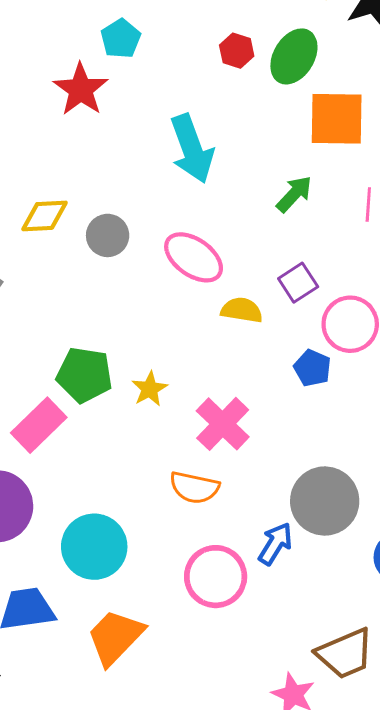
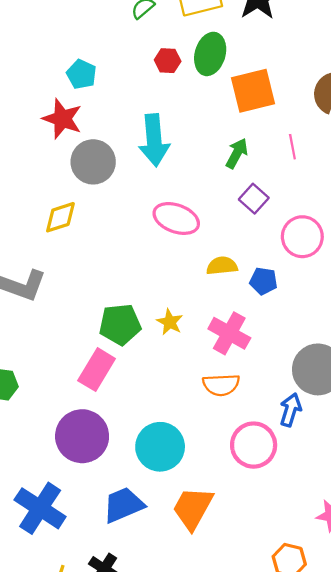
cyan arrow: (192, 149) -> (154, 140), turned 30
gray circle: (108, 235) -> (93, 162), moved, size x1.4
purple square: (298, 283) -> (254, 199), moved
yellow semicircle: (242, 310) -> (222, 266), moved
blue pentagon: (312, 368) -> (264, 281), moved

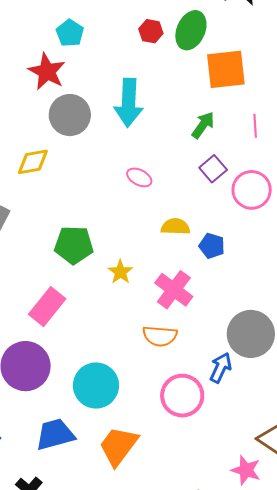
pink ellipse: (176, 218) -> (139, 177), size x0.6
pink circle: (302, 237) -> (252, 190), moved
green pentagon: (120, 324) -> (74, 245), moved

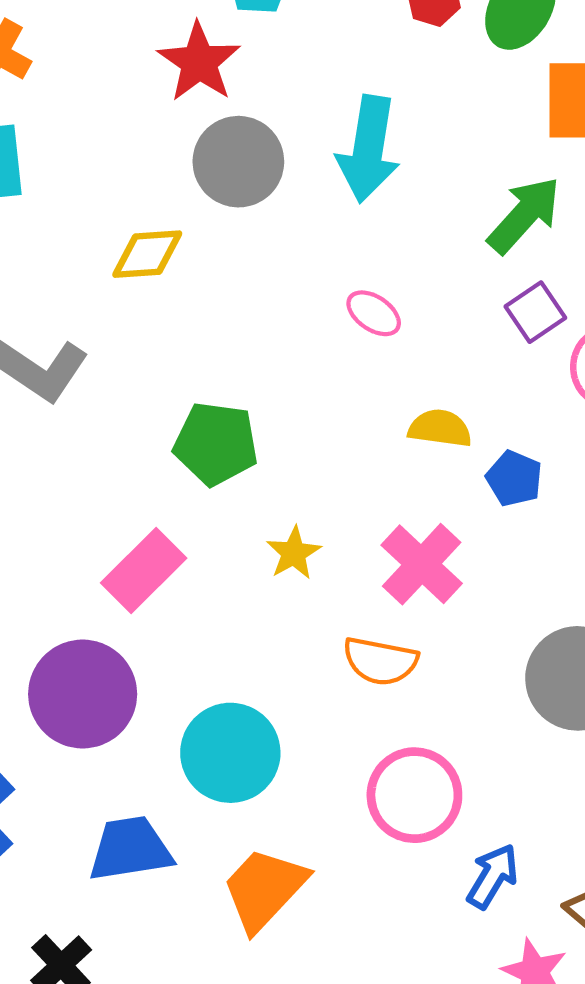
green arrow: (203, 125) -> (524, 215), size x1.4
yellow star: (120, 272) -> (294, 553), moved
blue arrow: (221, 368) -> (493, 876), moved

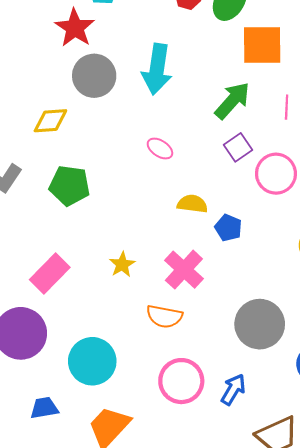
green pentagon: (216, 444) -> (69, 185), moved
blue trapezoid: (130, 849) -> (44, 408), size x0.7
blue arrow: (493, 876) -> (233, 389), moved

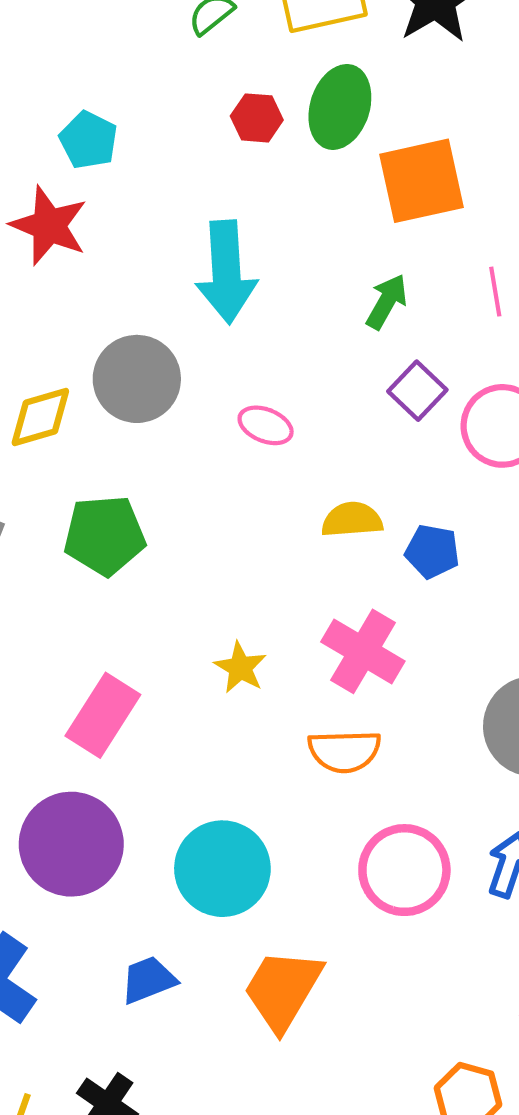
gray circle: (94, 76) -> (137, 379), moved
green arrow: (232, 101) -> (387, 302), size x0.7

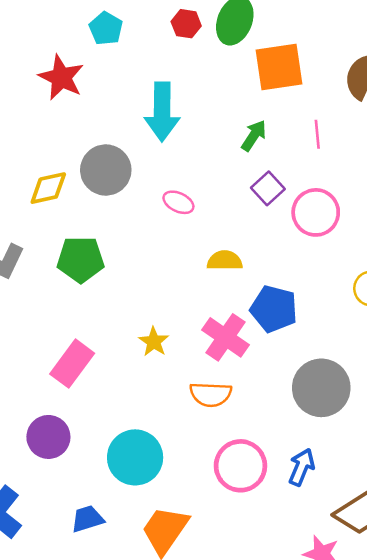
cyan pentagon: (88, 140) -> (106, 28), moved
blue pentagon: (432, 551) -> (274, 309), moved, size x1.5
purple circle: (71, 844) -> (48, 437), size x0.7

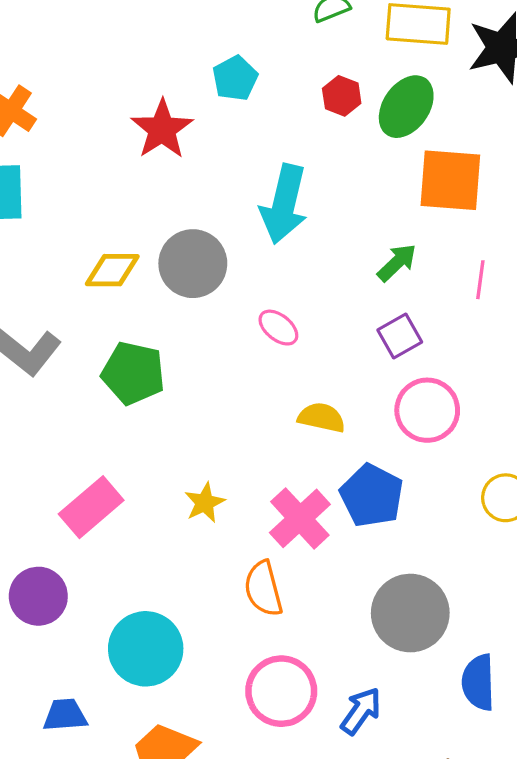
pink circle: (316, 212) -> (427, 410), moved
orange semicircle: (211, 394) -> (263, 589), turned 60

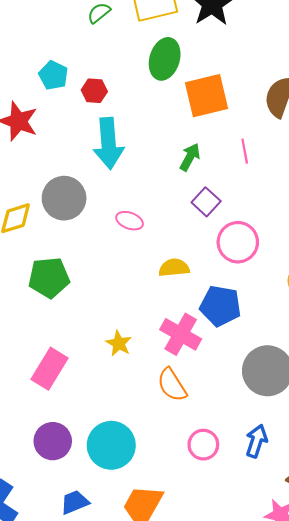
red hexagon: (342, 96) -> (94, 91), moved
purple circle: (38, 596) -> (53, 441), moved
pink circle: (281, 691) -> (203, 445), size x0.7

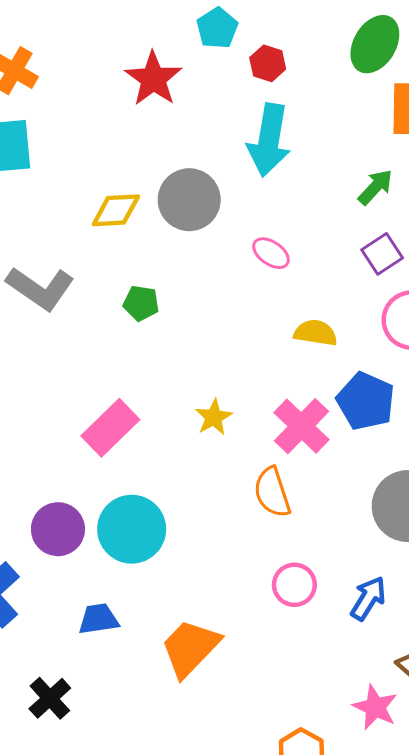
green pentagon: (49, 278) -> (141, 303), size x0.6
purple circle: (53, 441) -> (58, 529), moved
cyan circle: (111, 445) -> (132, 529), moved

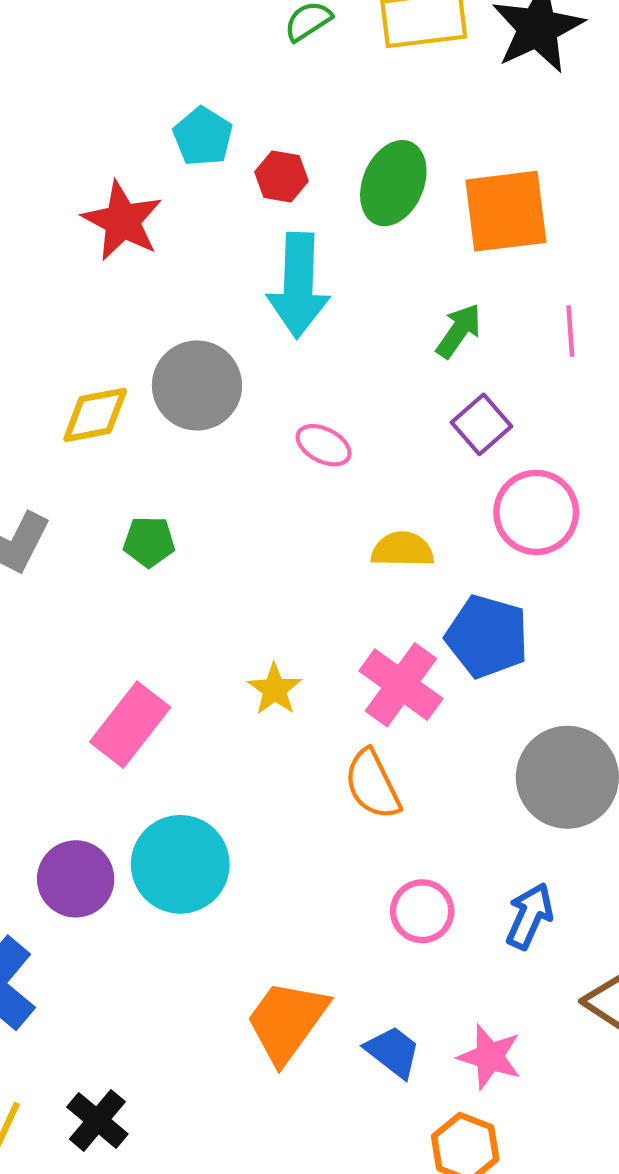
green ellipse: (375, 44) -> (393, 183), moved
blue trapezoid: (98, 619) -> (393, 1052), moved, turned 54
pink star: (375, 707) -> (490, 1057), moved

